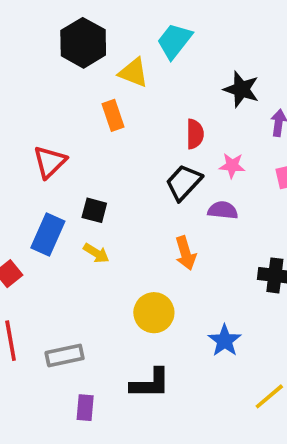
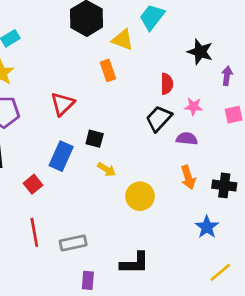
yellow arrow: (96, 253) -> (107, 169), moved
orange arrow: (186, 253) -> (188, 177), moved
yellow circle: (154, 313) -> (140, 196), moved
blue star: (225, 341) -> (207, 227), moved

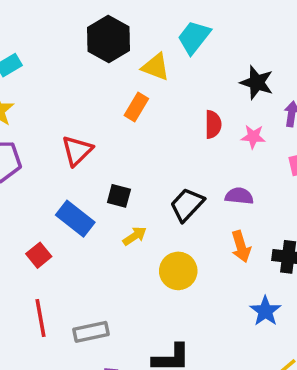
orange rectangle: (108, 70) -> (136, 107), turned 50
pink star: (193, 107) -> (253, 137), moved
black trapezoid: (159, 119) -> (187, 205), moved
blue rectangle: (61, 156) -> (75, 219), turned -76
yellow arrow: (107, 169) -> (135, 236), turned -66

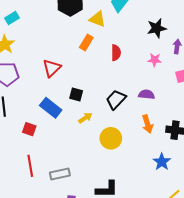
black star: (257, 83) -> (157, 28), turned -30
red semicircle: (213, 124) -> (116, 53), moved
red square: (39, 255) -> (29, 129), turned -32

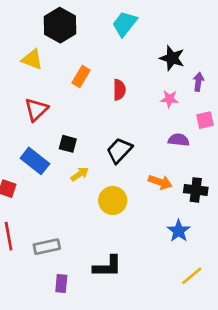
yellow triangle: (98, 19) -> (32, 59), moved
black star: (157, 28) -> (172, 58), turned 30
purple semicircle: (146, 94) -> (179, 140), moved
orange arrow: (148, 124) -> (160, 182), turned -54

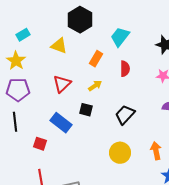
cyan trapezoid: (125, 24) -> (120, 37), moved
yellow arrow: (80, 174) -> (95, 86), moved
orange arrow: (160, 182) -> (156, 151), moved, turned -120

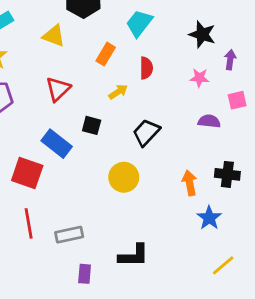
yellow arrow: (95, 86) -> (118, 92), moved
red square: (40, 144) -> (27, 173), size x1.6
yellow circle: (120, 153) -> (124, 177), moved

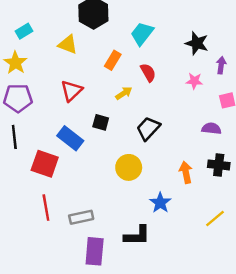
red semicircle: (146, 68) -> (148, 72), turned -30
purple semicircle: (209, 121) -> (211, 128), moved
blue star: (209, 218) -> (160, 203), moved
yellow line: (223, 265) -> (215, 219), moved
purple rectangle: (85, 274) -> (95, 251), size x1.6

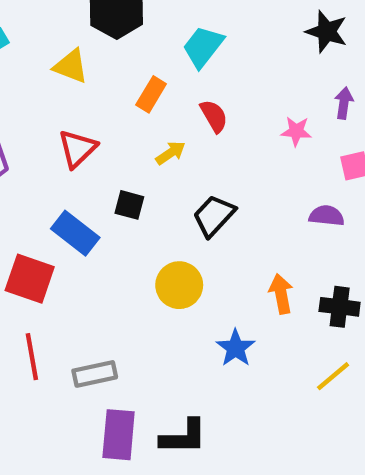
black star: (197, 43) -> (327, 32), moved
black cross: (219, 165) -> (340, 307), moved
black L-shape: (137, 236) -> (184, 437), moved

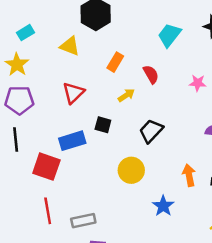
cyan trapezoid: (203, 47) -> (169, 35), moved
blue rectangle: (75, 233) -> (72, 141), turned -55

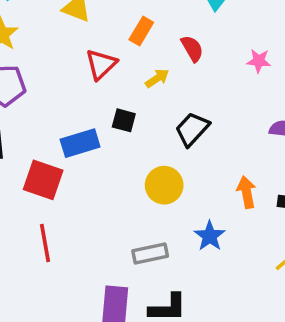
red triangle: (73, 93) -> (101, 64), moved
gray rectangle: (83, 221) -> (150, 254), moved

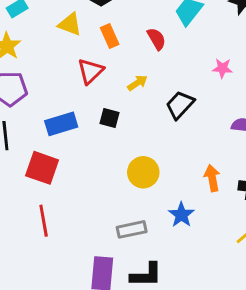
orange rectangle: (141, 31) -> (110, 36), moved, turned -55
red semicircle: (192, 49) -> (156, 39), moved
black trapezoid: (192, 129) -> (180, 105), moved
blue rectangle: (80, 143) -> (61, 124), moved

